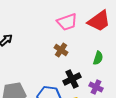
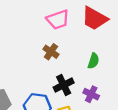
red trapezoid: (99, 21) -> (95, 18), turned 65

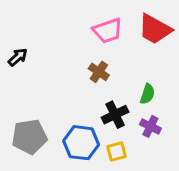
green semicircle: (93, 61) -> (147, 94), moved

